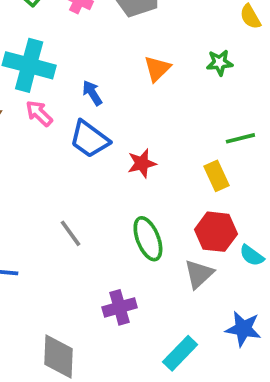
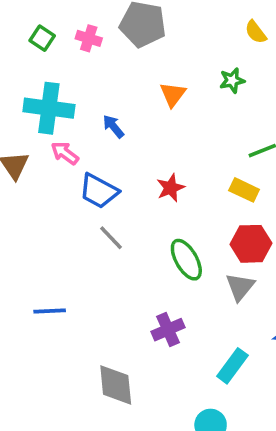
blue trapezoid: (89, 139) -> (99, 191), moved
yellow rectangle: (216, 176) -> (244, 190), turned -32
gray line: (70, 233) -> (111, 238), moved

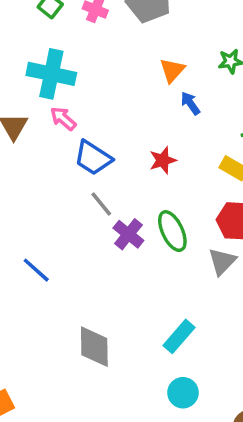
blue arrow: (113, 126) -> (190, 103), moved
blue line: (50, 311) -> (36, 270), turned 40
purple cross: (168, 330) -> (128, 234), moved, turned -32
cyan rectangle: (232, 366) -> (179, 336), moved

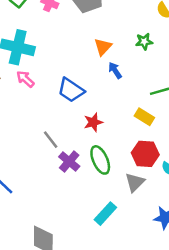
blue trapezoid: (93, 158) -> (71, 90), moved
red star: (163, 160) -> (93, 122), moved
cyan rectangle: (179, 336) -> (105, 214), moved

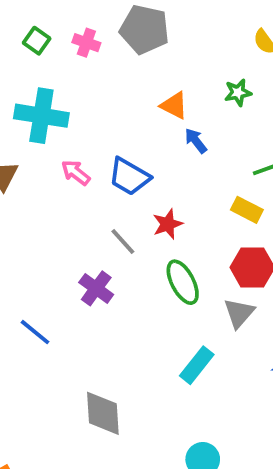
orange triangle: (103, 47) -> (174, 105), turned -42
pink arrow: (25, 79) -> (76, 173), moved
gray line: (51, 140) -> (123, 242), moved
purple cross: (69, 161) -> (96, 288), moved

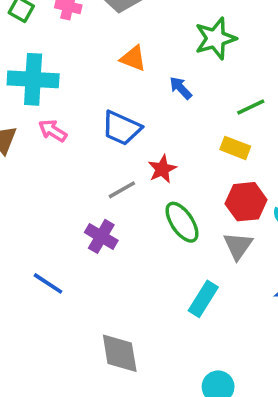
green star: (238, 93) -> (215, 39), size x1.6
orange triangle: (174, 105) -> (133, 58), moved
pink arrow: (76, 173) -> (53, 131), moved
gray line: (123, 242) -> (122, 190), turned -72

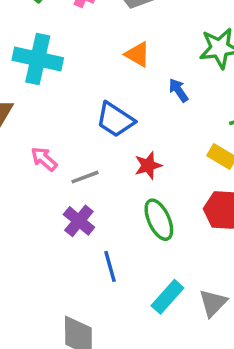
pink arrow: (53, 131) -> (44, 159), moved
gray line: (122, 190) -> (85, 177), moved
gray triangle: (238, 246) -> (213, 303), moved
blue line: (48, 283) -> (110, 266), moved, turned 32

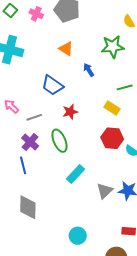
green ellipse: (159, 220) -> (59, 141), moved
blue line: (110, 266) -> (23, 165), moved
cyan rectangle: (167, 297) -> (75, 174), moved

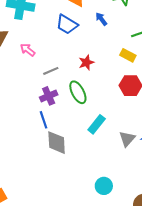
blue trapezoid: (52, 85) -> (67, 24), moved
pink arrow: (11, 106) -> (28, 50), moved
purple cross: (30, 142) -> (49, 96), turned 30
gray diamond: (28, 207) -> (57, 143), moved

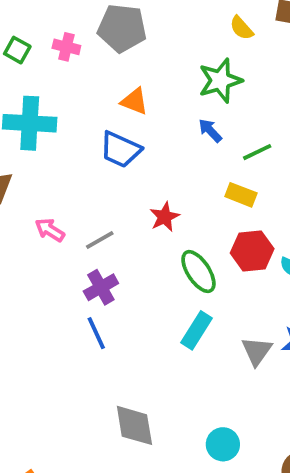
blue arrow: (101, 19) -> (210, 130), moved
pink arrow: (28, 50) -> (50, 230), moved
green ellipse: (78, 92) -> (198, 272), moved
gray diamond: (57, 143) -> (134, 425), moved

